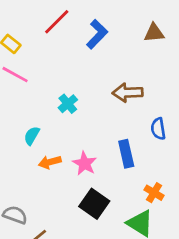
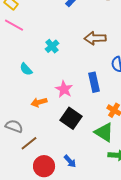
cyan semicircle: (32, 136) -> (26, 69), turned -72
orange arrow: (50, 162) -> (39, 102), moved

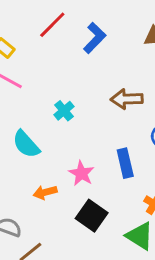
cyan semicircle: (26, 69) -> (26, 144), size x1.5

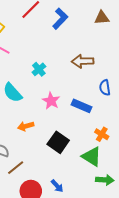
blue rectangle: (125, 163) -> (81, 106), turned -54
pink star: (81, 173) -> (51, 101), moved

